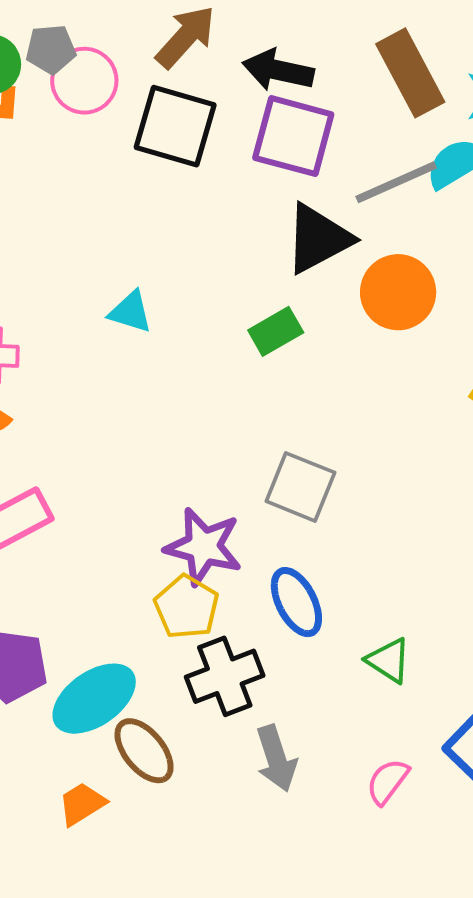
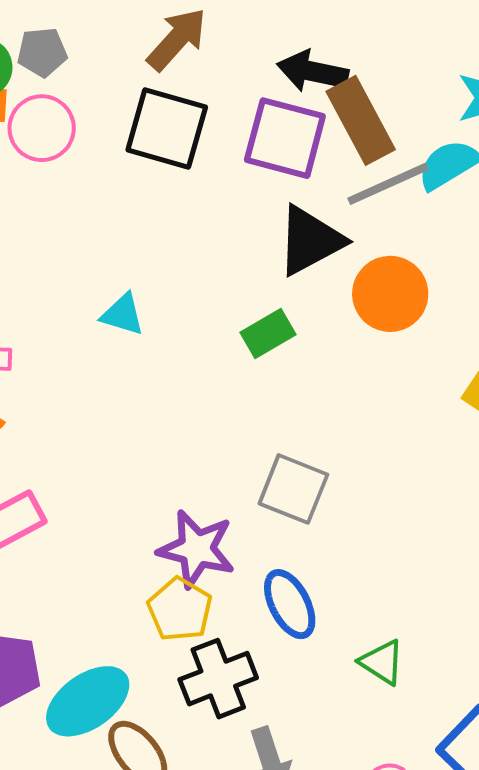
black arrow: (278, 70) -> (313, 71), moved
brown rectangle: (410, 73) -> (361, 120), moved
pink circle: (84, 81) -> (42, 128), moved

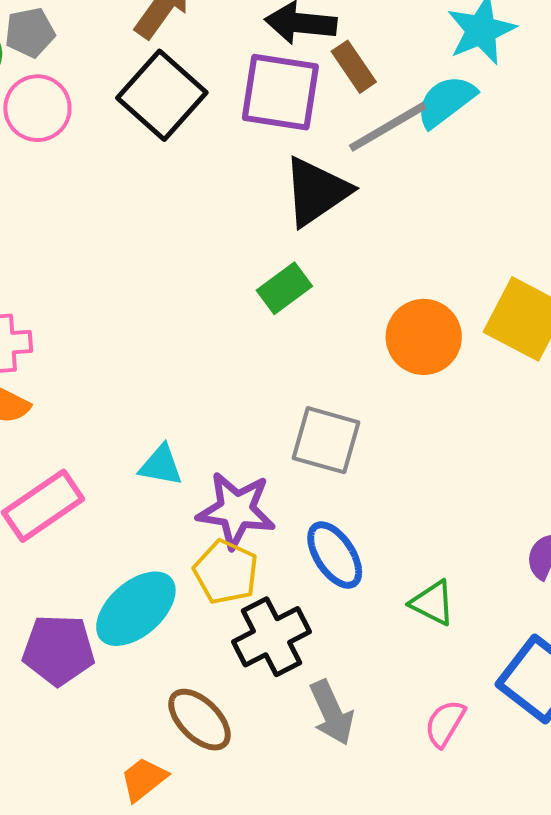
brown rectangle: (361, 120) -> (354, 67), size x0.6
black square: (167, 129) -> (162, 95), turned 32
orange circle: (390, 294) -> (424, 337), moved
cyan triangle: (123, 315) -> (161, 465), moved
cyan ellipse: (88, 701) -> (136, 609), moved

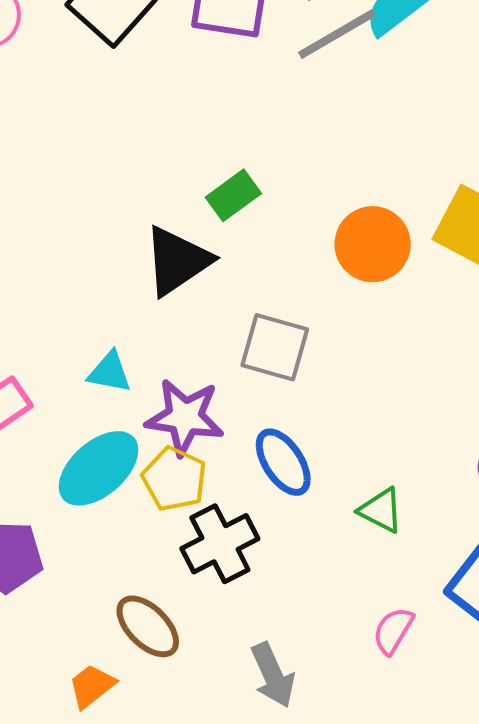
black triangle: (316, 191) -> (177, 261), moved
cyan ellipse: (136, 609) -> (99, 468), moved
gray arrow: (332, 713) -> (273, 675), moved

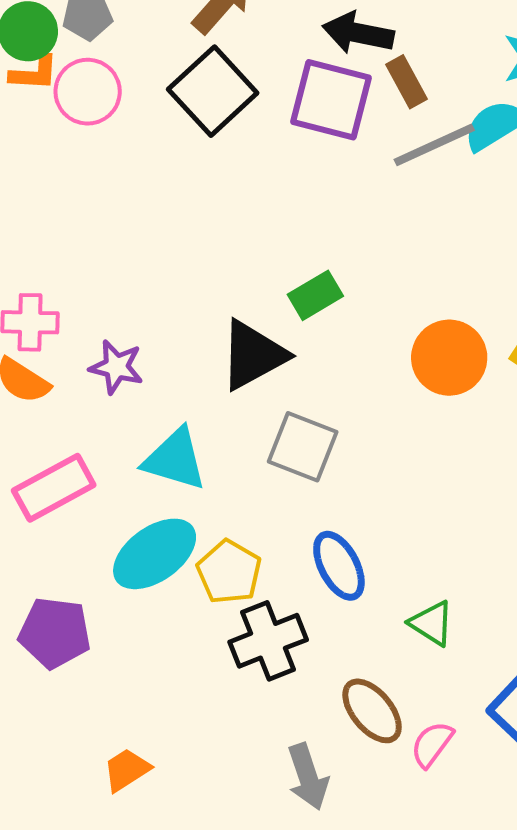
gray square: (275, 347) -> (303, 447), moved
cyan triangle: (110, 372) -> (175, 459), size x1.5
purple star: (185, 417) -> (116, 367), moved, size x0.7
brown ellipse: (148, 626) -> (372, 711), moved

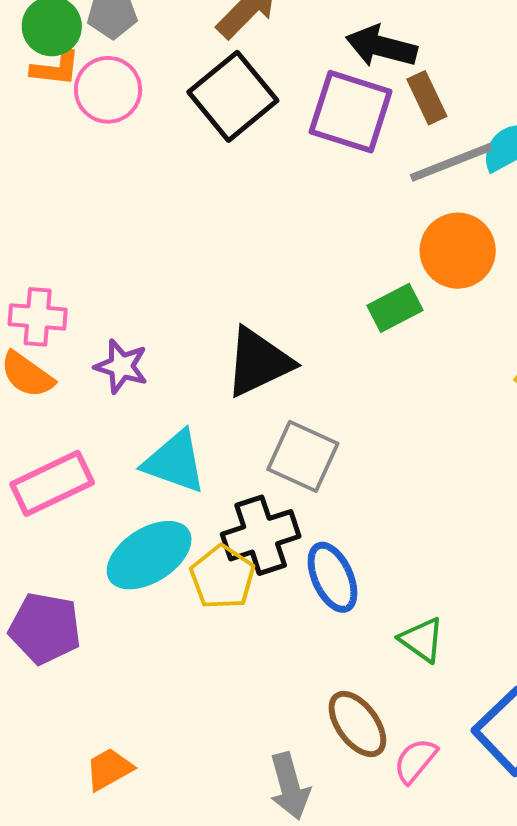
green rectangle: (315, 295) -> (395, 308), moved
orange circle: (449, 358) -> (458, 251), moved
black cross: (268, 641) -> (261, 535), moved

